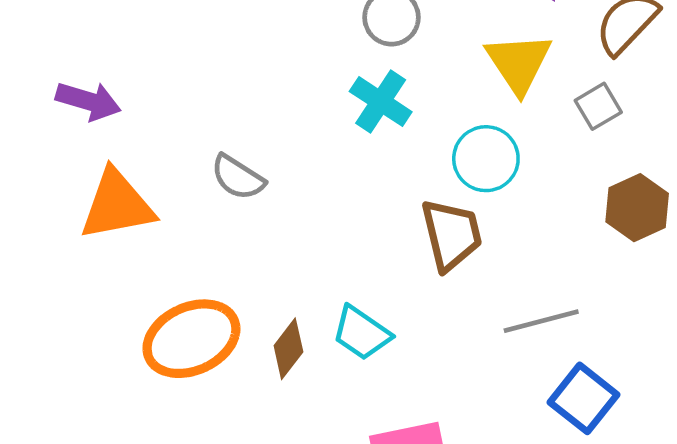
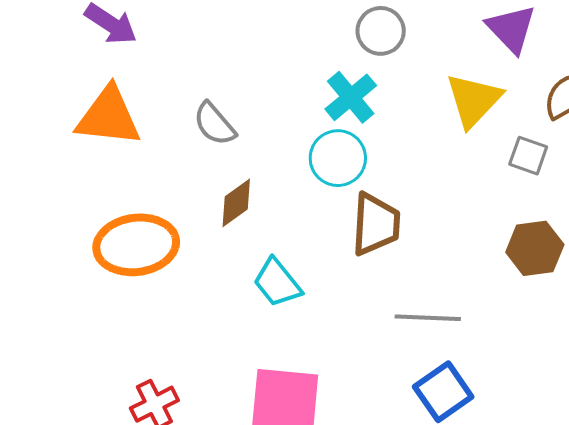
gray square: (598, 106) -> (528, 156), turned 33
cyan circle: (486, 159) -> (338, 158), moved
brown diamond: (288, 349) -> (236, 203), moved

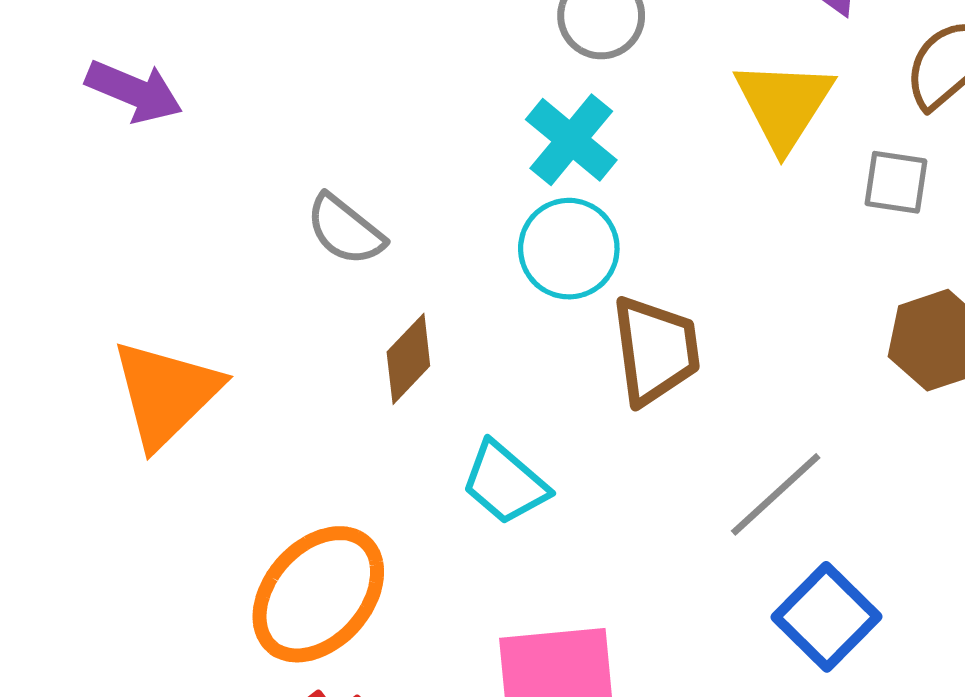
orange triangle: (108, 117) -> (166, 394), moved, turned -40
orange ellipse: (136, 245) -> (318, 594), moved, turned -30
gray line: (428, 318) -> (776, 494), turned -34

